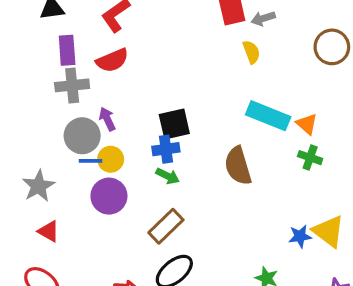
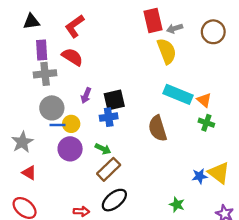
brown circle: (332, 47) -> (213, 32), moved
yellow semicircle: (251, 52) -> (167, 51), size x1.6
red semicircle: (112, 60) -> (72, 57), turned -125
purple arrow: (107, 119) -> (86, 95), moved, turned -133
green arrow: (168, 176) -> (103, 149), moved

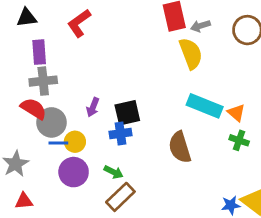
red semicircle: (72, 57) -> (34, 109), moved
red triangle: (29, 173) -> (24, 201), turned -35

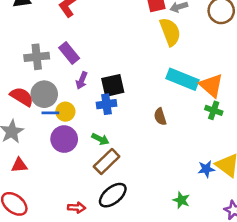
purple rectangle: (39, 52) -> (69, 53), moved, turned -35
red semicircle: (34, 109) -> (22, 97), moved
orange triangle: (236, 113) -> (211, 85), size x1.5
brown semicircle: (180, 147) -> (160, 117), size x0.6

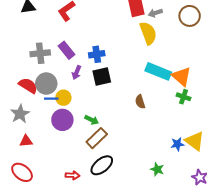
blue cross: (107, 104) -> (97, 54), moved

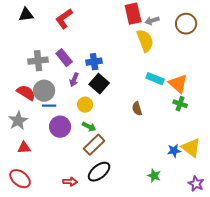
cyan rectangle: (158, 71) -> (155, 79), size x0.7
black square: (102, 76) -> (99, 84), turned -36
yellow circle: (63, 98) -> (85, 105), moved

